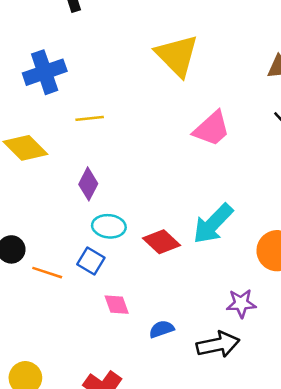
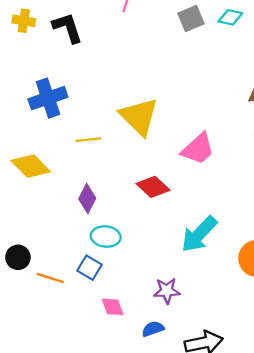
yellow triangle: (177, 55) -> (139, 117), moved
red diamond: (162, 242) -> (153, 187), moved
purple star: (241, 303) -> (167, 291), moved

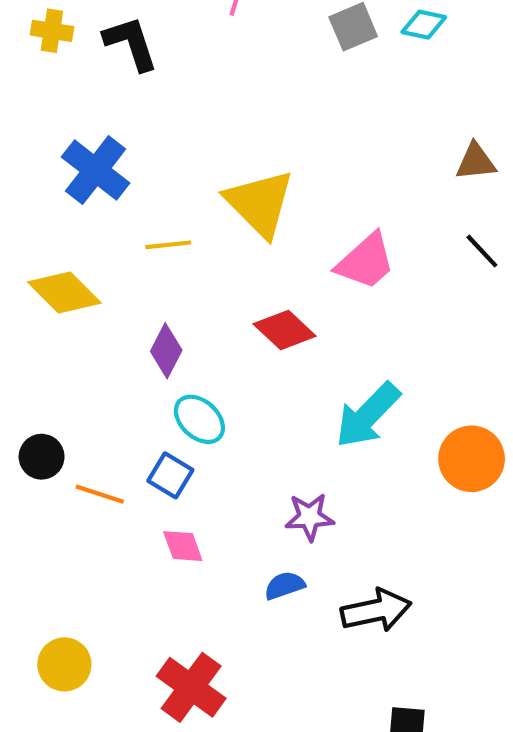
blue cross: (48, 98) -> (96, 170), turned -33
cyan ellipse: (106, 237) -> (199, 419), turned 36
pink diamond: (113, 307) -> (183, 546), moved

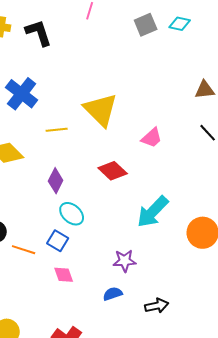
pink trapezoid: (366, 261) -> (152, 138), size x0.7
black arrow: (376, 610) -> (157, 306), size x0.7

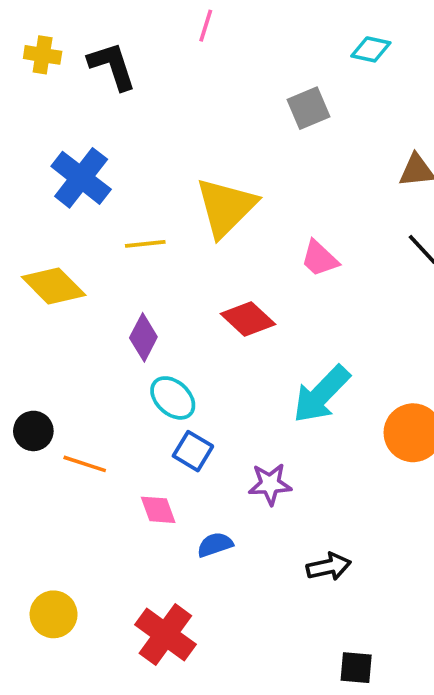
gray square: (146, 25) -> (308, 108), moved
yellow triangle: (101, 110) -> (226, 207), turned 30
pink trapezoid: (152, 138) -> (319, 259), turned 85
blue square: (58, 241) -> (193, 451), moved
blue semicircle: (113, 294) -> (215, 545), moved

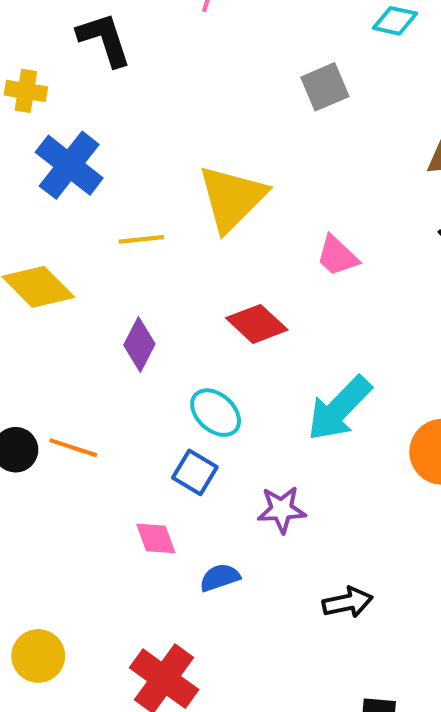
yellow cross: (43, 55) -> (26, 91), moved
cyan ellipse: (173, 398) -> (216, 413), moved
orange line: (85, 464) -> (73, 448), moved

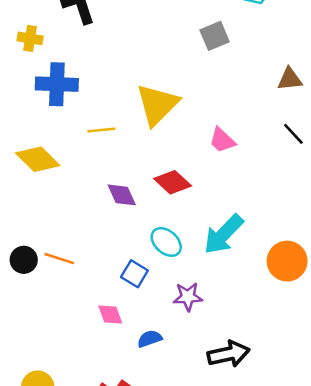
blue cross: (69, 165) -> (57, 84), turned -36
purple diamond: (139, 345) -> (122, 195), moved, turned -52
cyan ellipse: (216, 413) -> (166, 242), moved
black arrow: (348, 602) -> (229, 354), size x1.4

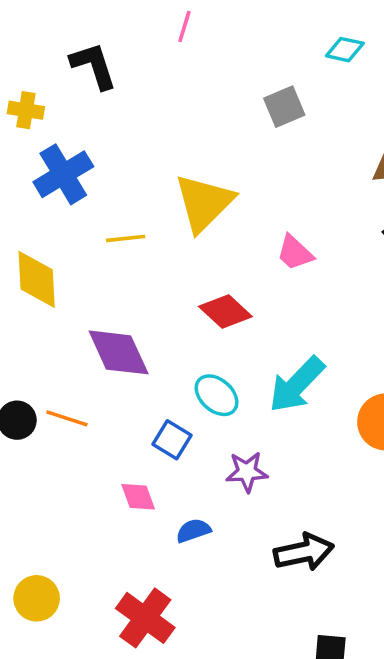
blue cross: (57, 84) -> (63, 174), turned -33
yellow diamond: (38, 159) -> (37, 279), turned 42
purple diamond: (122, 195) -> (119, 352), moved, size x1.5

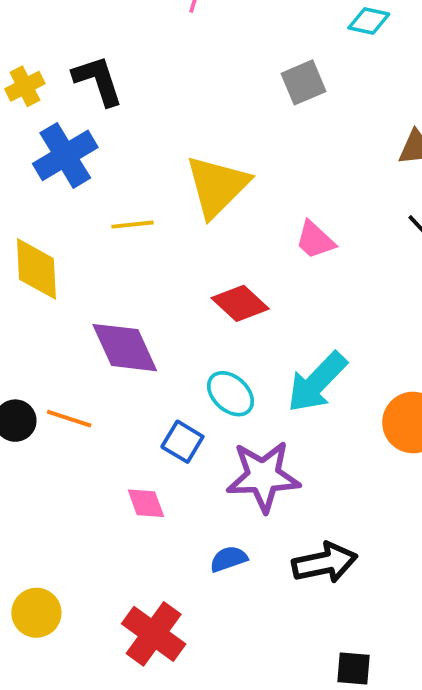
black L-shape: (94, 66) -> (98, 80), moved
yellow cross: (26, 110) -> (25, 86), turned -36
purple star: (247, 472) -> (263, 476), size x1.6
blue semicircle: (193, 531) -> (229, 559), moved

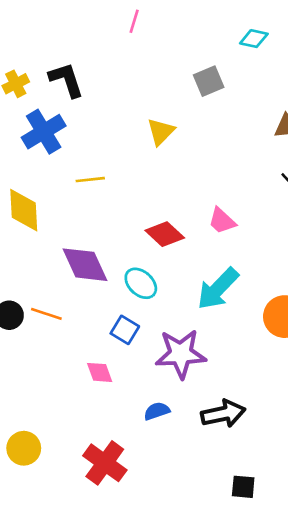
yellow triangle: (217, 186) -> (161, 132), moved, size x0.6
pink trapezoid: (315, 240) -> (222, 221), moved
cyan ellipse: (231, 394) -> (141, 283), moved

